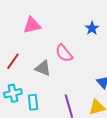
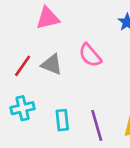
gray triangle: (43, 68) -> (52, 64), moved
cyan rectangle: (33, 102) -> (62, 120), moved

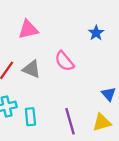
cyan rectangle: (62, 120) -> (30, 117), moved

